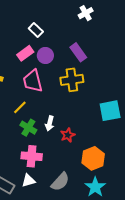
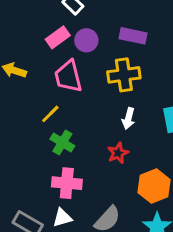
purple rectangle: (78, 52) -> (133, 36), turned -42
white arrow: (50, 123) -> (128, 118), moved

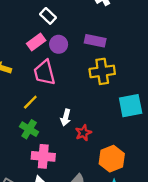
yellow cross: (124, 75) -> (102, 71), moved
white arrow: (128, 118) -> (66, 117), moved
green cross: (62, 143) -> (29, 129), moved

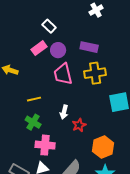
pink trapezoid: (44, 73) -> (63, 74), moved
yellow line: (30, 102) -> (34, 99), turned 32

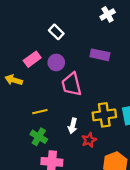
pink rectangle: (39, 48) -> (32, 59), moved
purple circle: (58, 50) -> (56, 62), moved
yellow cross: (95, 73) -> (104, 115), moved

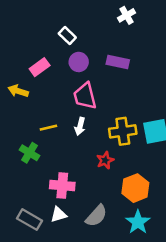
purple circle: (56, 62) -> (79, 62), moved
white arrow: (73, 126) -> (80, 126), moved
green cross: (39, 137) -> (30, 153), moved

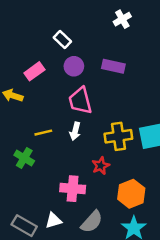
pink cross: (62, 186) -> (73, 189), moved

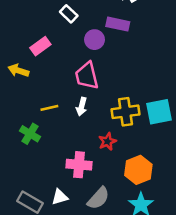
purple circle: (74, 66) -> (95, 40), moved
purple rectangle: (113, 66) -> (118, 24), moved

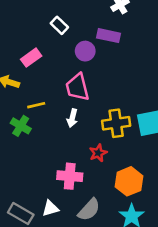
yellow line: (49, 108) -> (36, 105), moved
green cross: (30, 134) -> (21, 126), moved

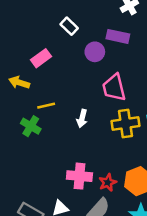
pink trapezoid: (77, 87) -> (114, 88), moved
red star: (98, 153) -> (108, 182), moved

